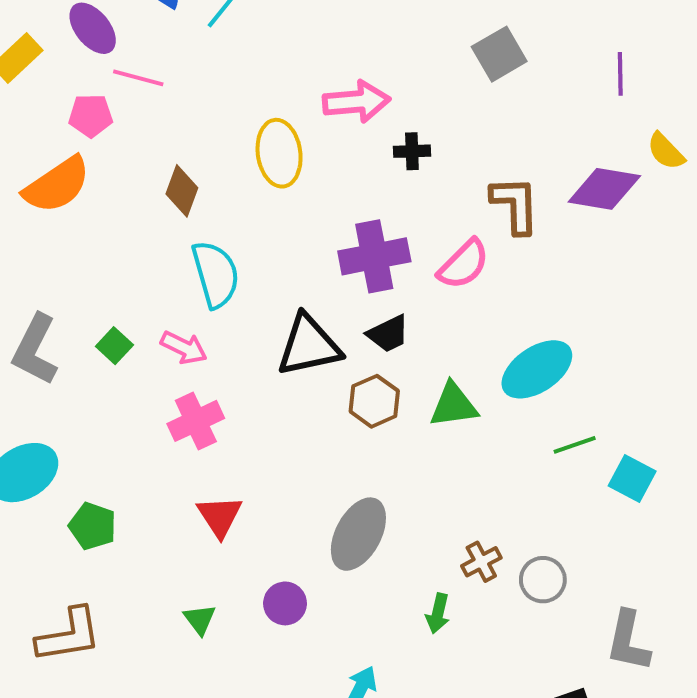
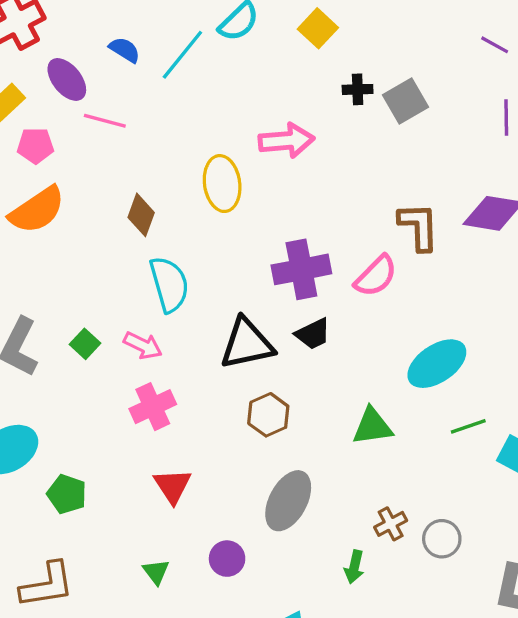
pink pentagon: (91, 116) -> (35, 146), moved
black cross: (412, 151) -> (358, 89), moved
brown hexagon: (374, 401) -> (268, 415), moved
green triangle: (454, 405) -> (372, 426), moved

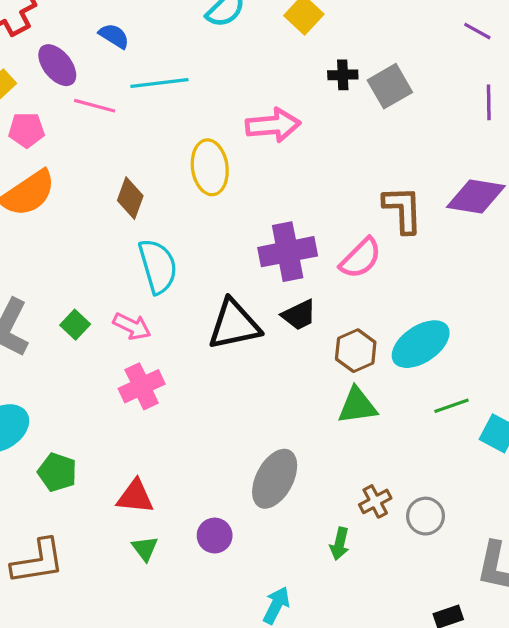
cyan line: (182, 55) -> (159, 83), moved, turned 44
brown hexagon: (268, 415) -> (356, 351), moved
red triangle: (173, 486) -> (135, 497), moved, turned -51

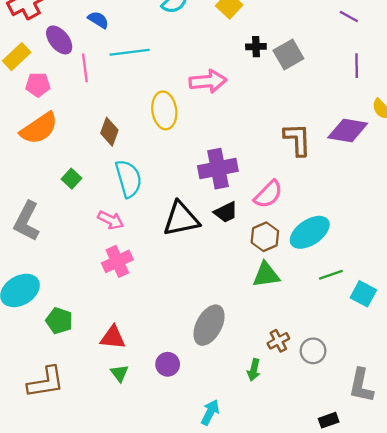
pink line: (95, 106) -> (85, 68), turned 68
pink semicircle: (361, 258) -> (268, 194), moved
green square: (75, 325) -> (71, 179), moved

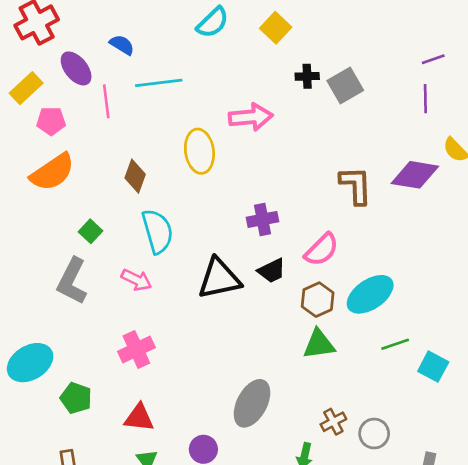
purple line: (349, 16) -> (433, 59), moved, turned -48
purple cross: (218, 169) -> (262, 219), size x0.7
gray L-shape: (27, 221) -> (72, 281), moved
pink cross: (117, 261) -> (136, 349), moved

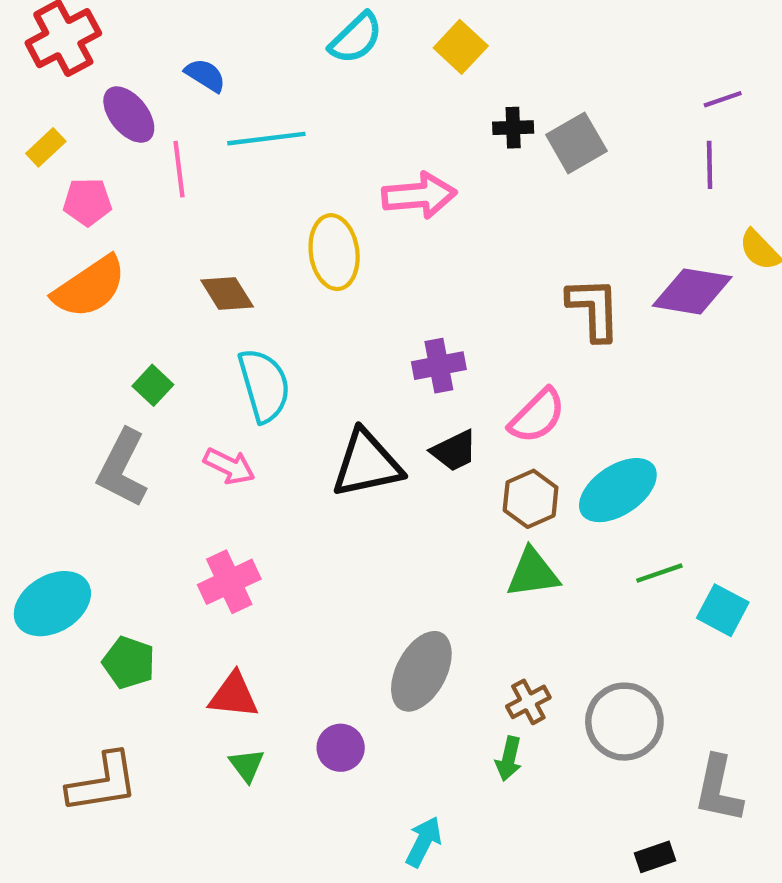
yellow rectangle: (26, 88) -> (46, 147), size x0.7
brown diamond: (135, 176) -> (227, 294), turned -52
brown cross: (333, 422) -> (528, 702), moved
gray circle: (374, 434) -> (624, 722), size x1.5

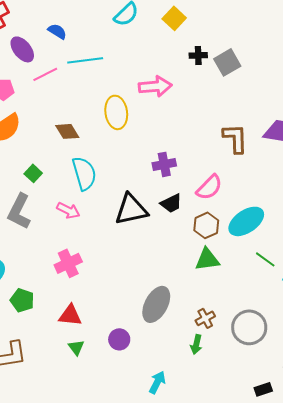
pink line: (179, 169) -> (45, 74), turned 70
green line: (659, 573) -> (265, 259), turned 55

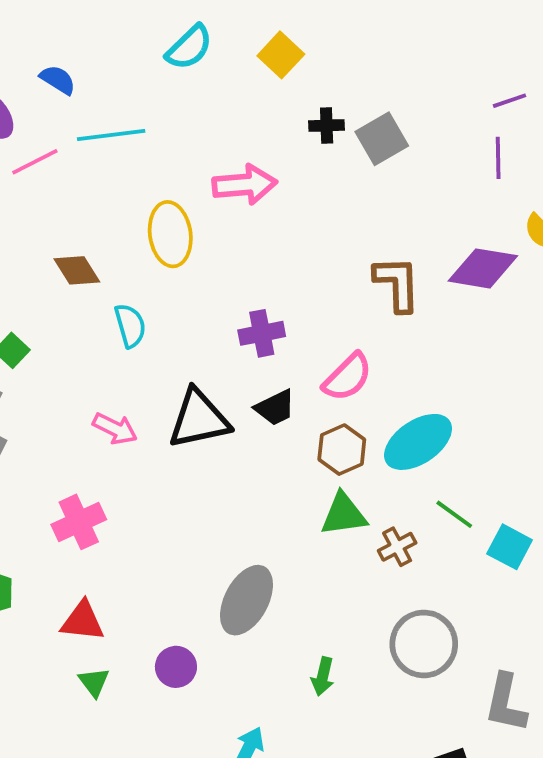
cyan semicircle: (84, 173) -> (130, 326), moved, size x0.7
pink arrow: (68, 210) -> (115, 429), moved
brown cross: (205, 318) -> (397, 547), moved

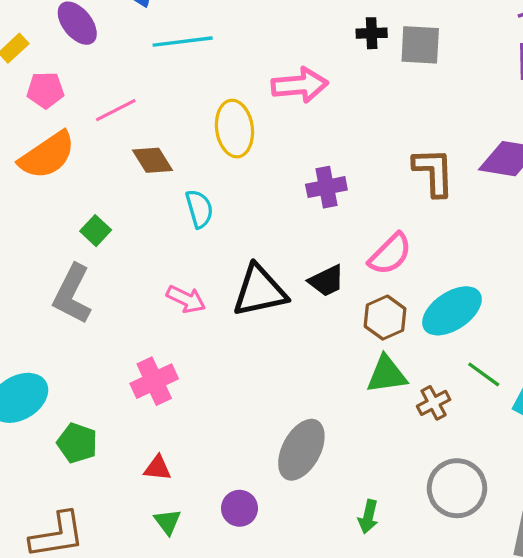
gray square: (382, 139) -> (420, 45), turned 33
pink line: (35, 162) -> (116, 110), moved
purple cross: (262, 333) -> (326, 187), moved
red triangle: (83, 621) -> (158, 468), size x0.7

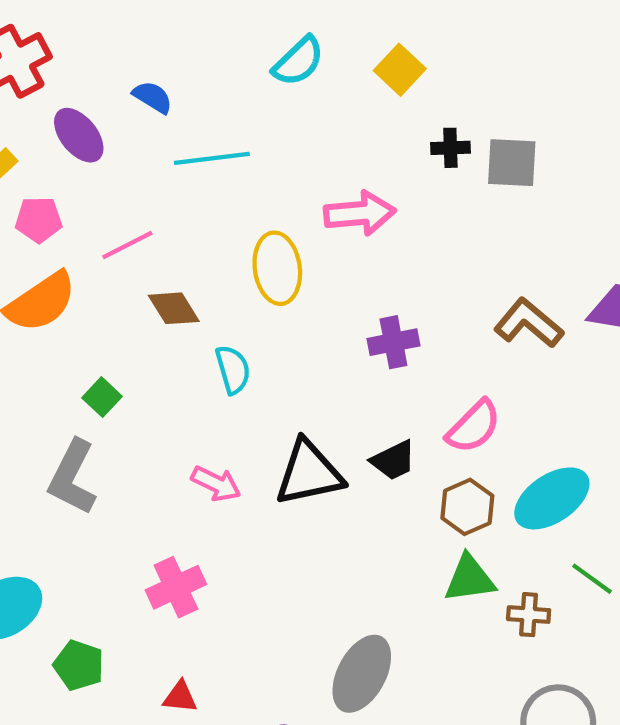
brown L-shape: (434, 172) -> (529, 323), turned -48
brown cross: (434, 403) -> (529, 615), turned 32

